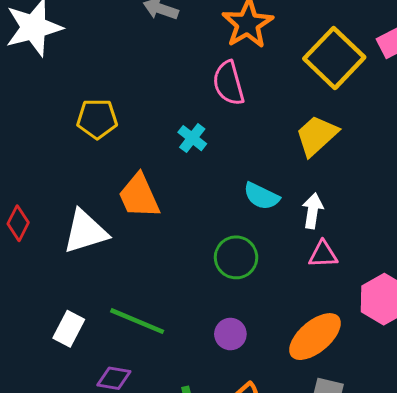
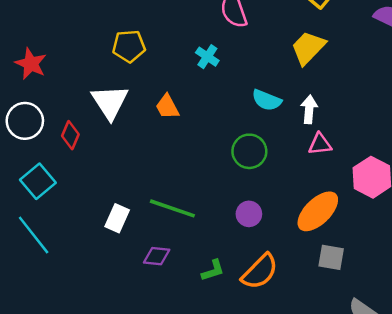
orange trapezoid: (139, 196) -> (167, 107), size x0.7
white triangle: (85, 232) -> (110, 102), moved, turned -42

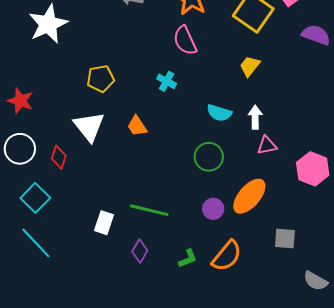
yellow trapezoid: (308, 48) -> (250, 66), size x0.7
orange ellipse: (318, 211) -> (249, 196), moved
purple diamond: (157, 256) -> (140, 251), turned -60

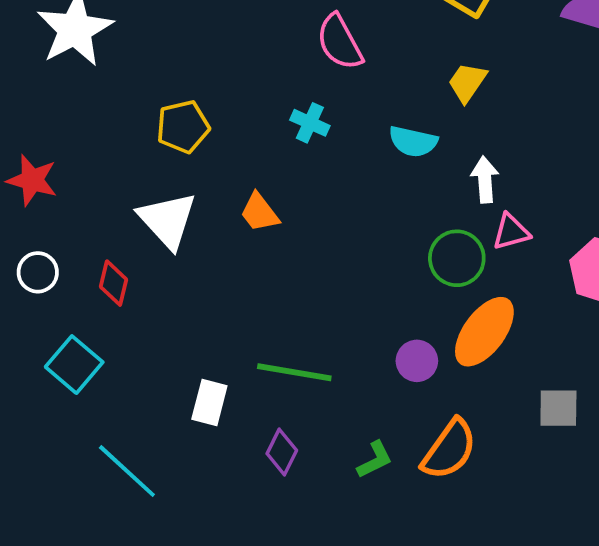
cyan semicircle: (219, 113) -> (413, 142), moved
white circle: (20, 149) -> (38, 272), size x0.7
green circle: (209, 157) -> (457, 258), moved
cyan line: (36, 243) -> (127, 471), moved

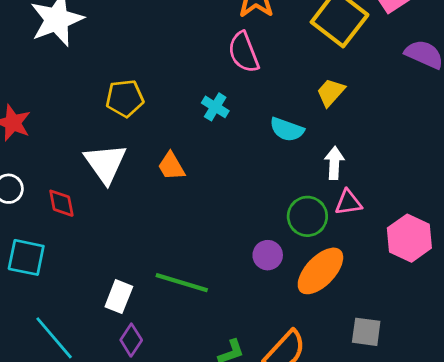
red diamond: (114, 283) -> (61, 203), turned -32
purple circle: (417, 361) -> (268, 255), moved
cyan square: (74, 365) -> (26, 257), turned -36
purple diamond: (282, 452) -> (131, 340), moved

